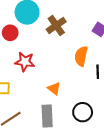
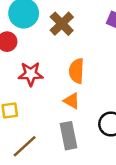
orange semicircle: (81, 56) -> (76, 71), moved

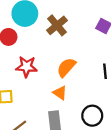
orange semicircle: (76, 71) -> (66, 67), turned 35

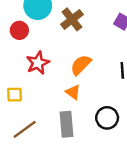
red star: (26, 67) -> (38, 63), turned -30

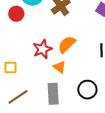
red star: (38, 63) -> (42, 49), moved

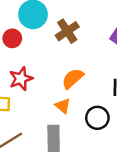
red star: (42, 49) -> (21, 79), moved
black circle: (87, 90) -> (97, 118), moved

